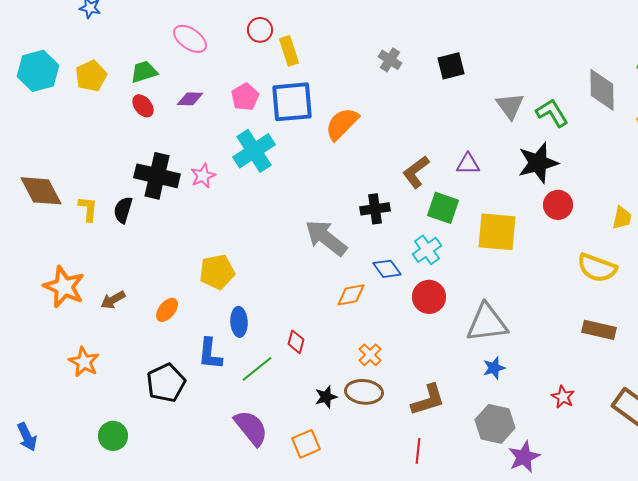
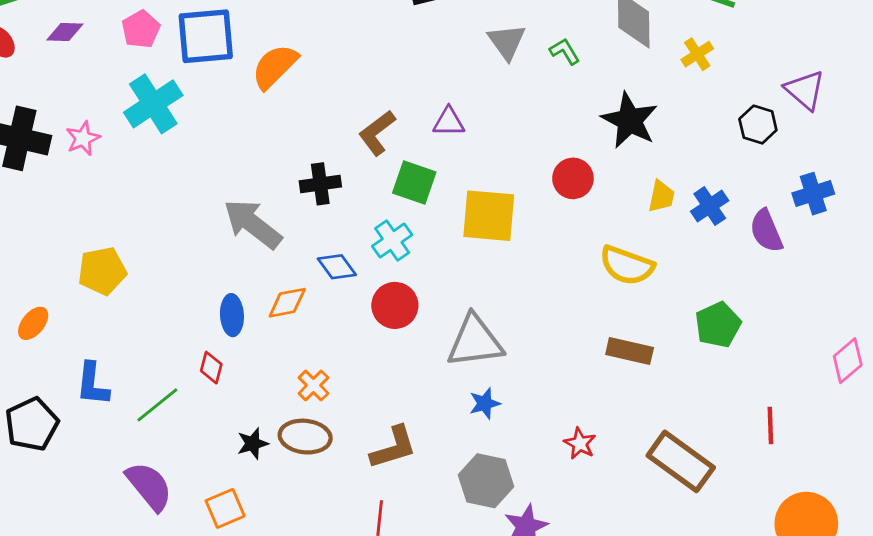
green L-shape: (552, 113) -> (565, 51), size x0.7
black star: (538, 163) -> (630, 120), moved, turned -30
blue ellipse: (239, 322) -> (232, 315), moved

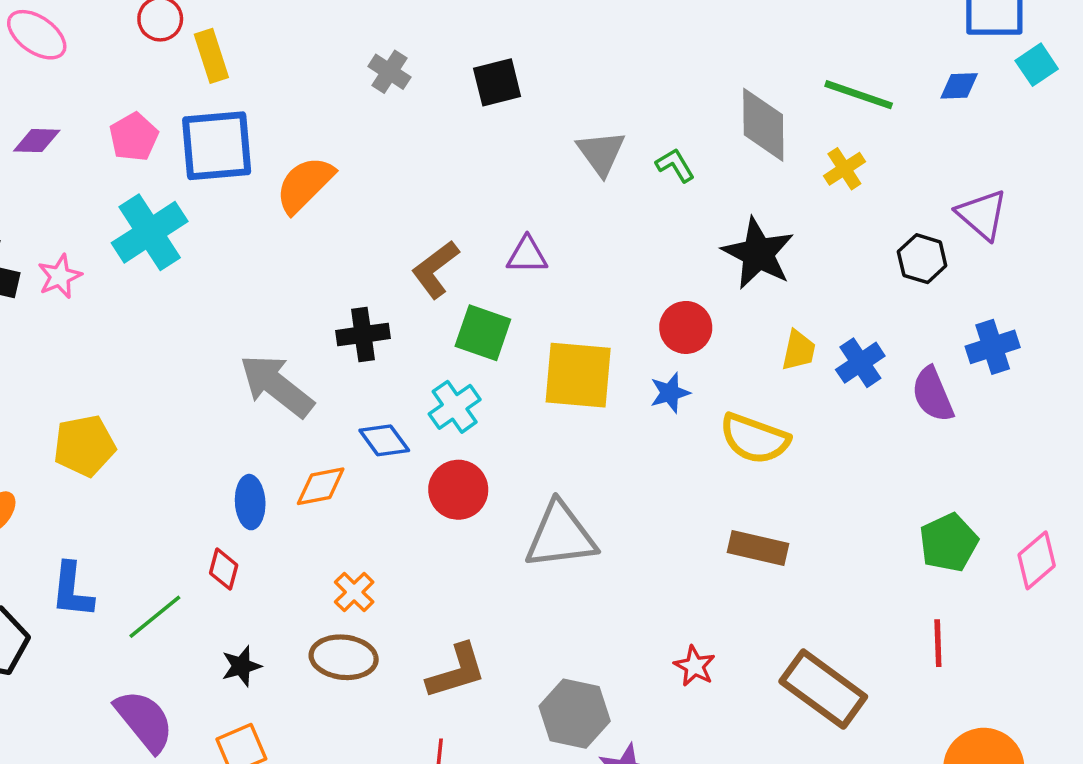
green pentagon: (718, 325) -> (949, 543), moved
blue star: (485, 403) -> (670, 393), moved
black star: (253, 443) -> (241, 666), moved

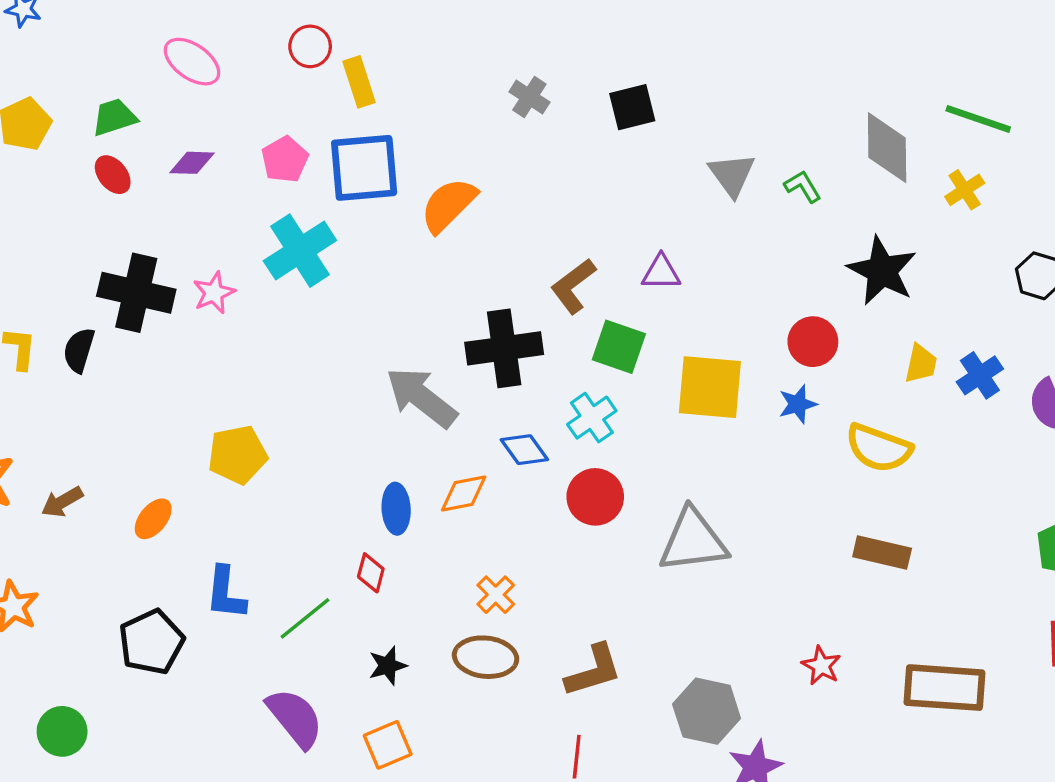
black cross: (363, 335) -> (504, 348), size x1.5
brown rectangle: (823, 689) -> (944, 688), turned -32

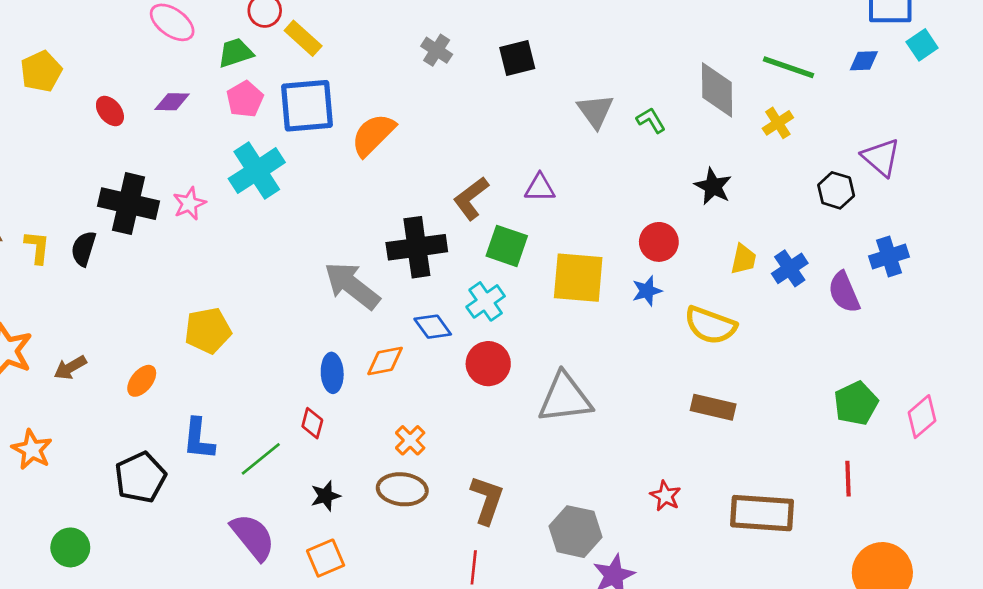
yellow rectangle: (359, 82) -> (303, 38), turned -30
green trapezoid: (114, 117) -> (236, 53), moved
black star: (882, 271) -> (713, 186), size x0.7
brown L-shape: (594, 671) -> (487, 500), turned -54

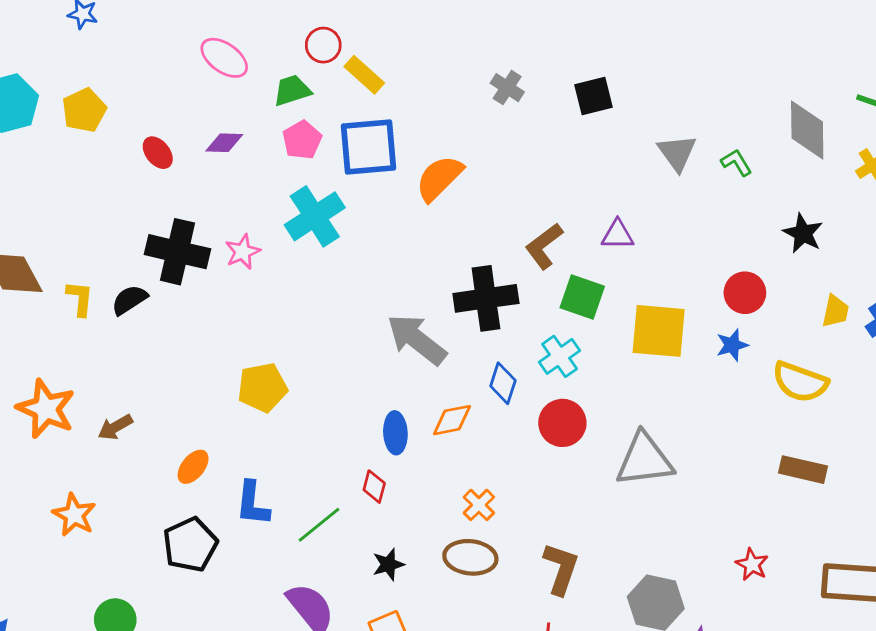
black semicircle: (84, 249) -> (129, 300), turned 40
blue diamond: (433, 327) -> (503, 383), turned 54
orange ellipse: (142, 381) -> (193, 467), moved

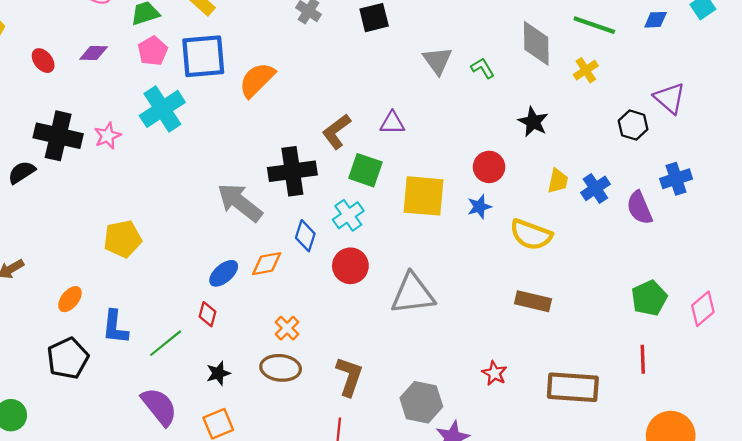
blue ellipse: (395, 433) -> (224, 273), turned 52

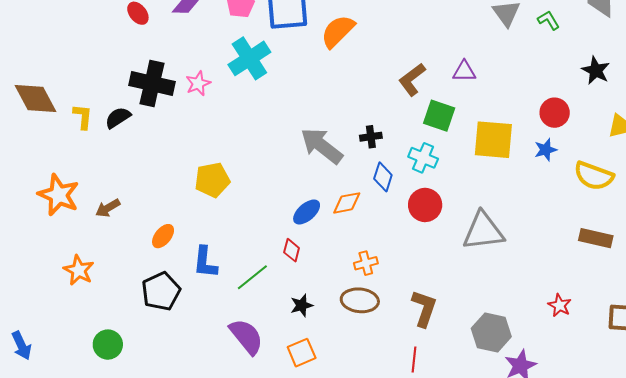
black cross: (292, 171) -> (371, 137), moved, size x0.5
cyan cross: (348, 215) -> (423, 158), turned -32
orange cross: (287, 328) -> (366, 263), turned 30

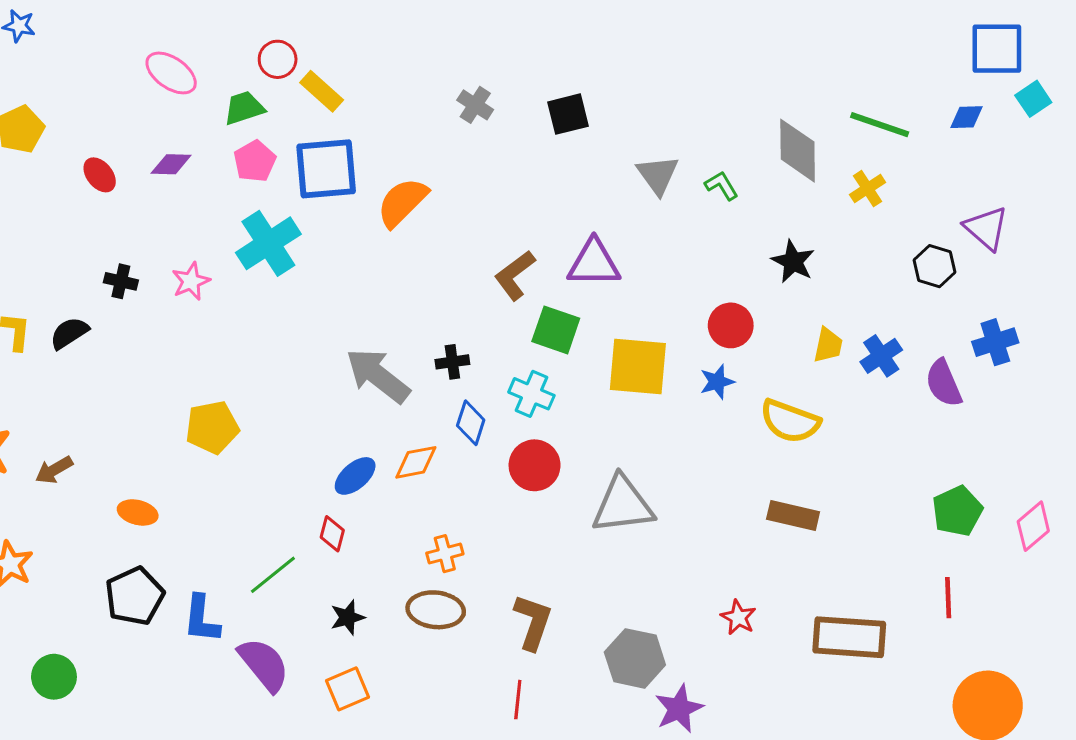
purple triangle: (464, 71) -> (594, 263), size x1.5
black cross: (152, 83) -> (121, 281), size x0.5
orange ellipse: (163, 236) -> (138, 512), turned 65
blue L-shape: (205, 262) -> (201, 619), moved

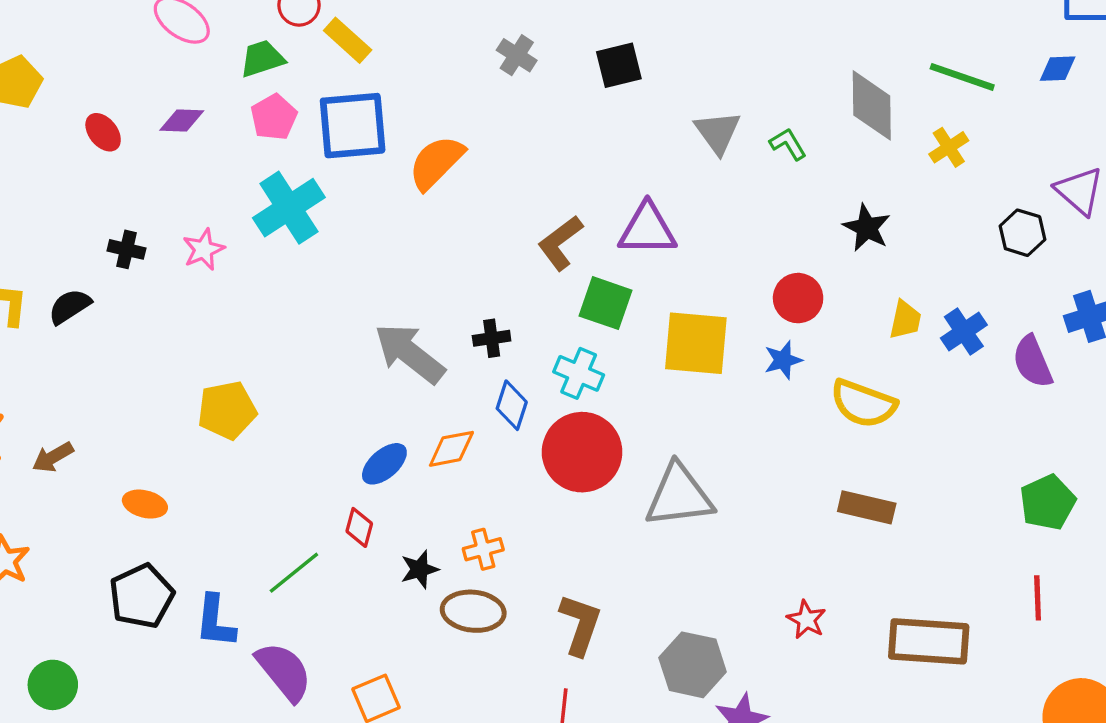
red circle: (535, 465) -> (582, 452), size x1.4
black star: (347, 617) -> (420, 569), moved

